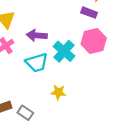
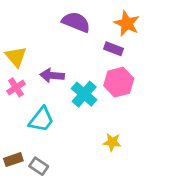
cyan trapezoid: (37, 63) -> (41, 119), moved, turned -35
yellow star: (58, 92) -> (112, 142), moved

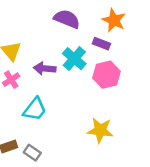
cyan cross: (84, 94) -> (74, 59), moved
yellow star: (112, 142) -> (100, 130), size x1.5

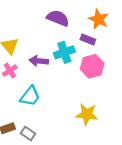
cyan cross: (74, 59) -> (64, 52), turned 30

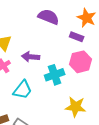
cyan cross: (64, 52) -> (55, 75), moved

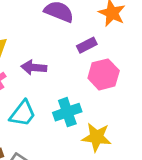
purple rectangle: (77, 37) -> (87, 45), moved, turned -48
cyan cross: (55, 75) -> (67, 112), moved

